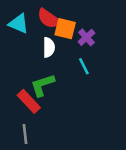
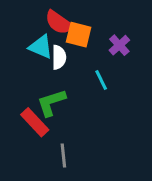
cyan triangle: (19, 24) -> (41, 47), moved
purple cross: (86, 37) -> (119, 45), moved
gray line: (25, 134) -> (63, 155), moved

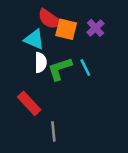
purple cross: (119, 45) -> (96, 28), moved
white semicircle: (59, 57) -> (41, 62), moved
green L-shape: (51, 103) -> (60, 69), moved

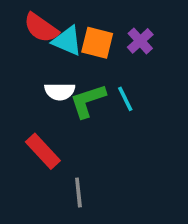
red semicircle: (50, 19) -> (41, 28), moved
cyan triangle: (34, 39) -> (67, 41), moved
white semicircle: (41, 62) -> (60, 91), turned 90

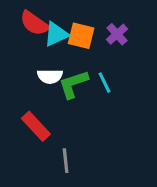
cyan triangle: (67, 41) -> (56, 34), turned -48

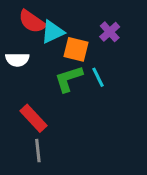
orange square: (81, 36) -> (76, 49), moved
white semicircle: (50, 76) -> (17, 60), moved
gray line: (66, 161) -> (38, 151), moved

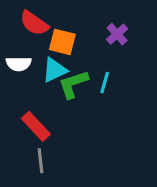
cyan triangle: (53, 32) -> (55, 70), moved
orange square: (76, 49) -> (62, 42), moved
cyan line: (98, 77) -> (105, 83), turned 42

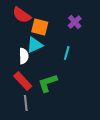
white semicircle: (19, 64) -> (24, 56), moved, turned -91
green L-shape: (73, 84) -> (48, 83), moved

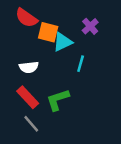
cyan triangle: (35, 45) -> (63, 42), moved
white semicircle: (24, 56) -> (29, 67), turned 84
gray line: (26, 103) -> (31, 124), turned -35

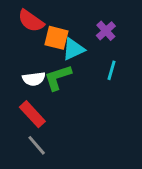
cyan line: (81, 64) -> (112, 70), moved
green L-shape: (58, 100) -> (58, 77), moved

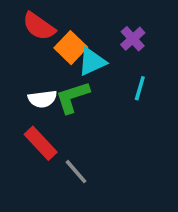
orange square: (56, 38) -> (71, 48), turned 30
gray line: (37, 145) -> (76, 172), moved

